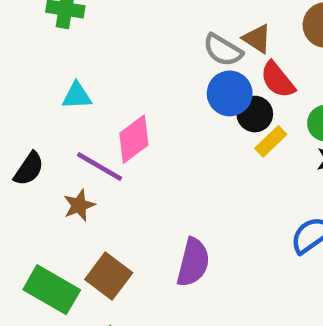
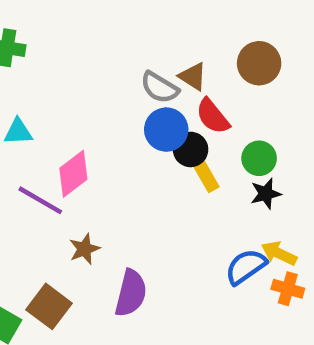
yellow rectangle: (271, 141) -> (206, 176), turned -76
brown star: (79, 205) -> (84, 249), moved

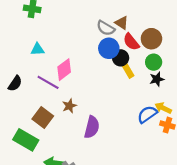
brown circle: (259, 63) -> (151, 39), moved
brown square: (49, 306) -> (43, 118), moved

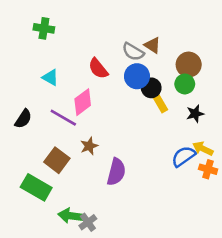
red semicircle: (131, 42) -> (98, 68), moved
cyan triangle: (37, 49) -> (50, 78), turned 32
green circle: (154, 62) -> (185, 84), moved

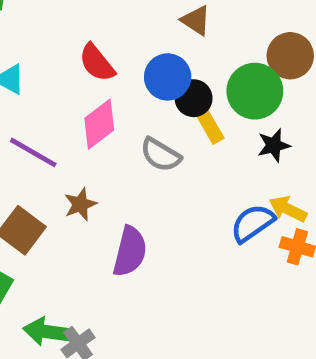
gray semicircle: (133, 52) -> (161, 155), moved
brown circle: (189, 65) -> (290, 56), moved
green circle: (185, 84) -> (255, 91), size x1.5
pink diamond: (83, 102) -> (99, 124), moved

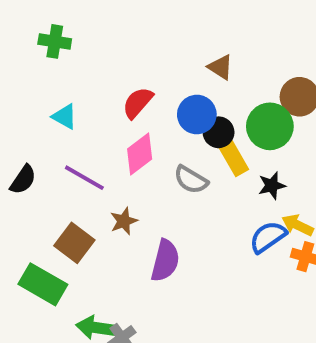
red semicircle: (97, 63) -> (138, 103), turned 80
yellow rectangle: (210, 126) -> (232, 156), size x1.4
black star: (274, 145) -> (272, 186), moved

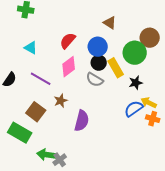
black circle: (219, 132) -> (99, 63), moved

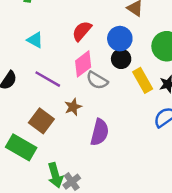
yellow rectangle: (116, 68) -> (143, 80), moved
gray semicircle: (95, 80) -> (97, 80), moved
green arrow: (47, 155) -> (55, 175), turned -114

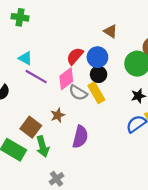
red semicircle: (82, 31) -> (75, 56), moved
purple line: (48, 79) -> (36, 77), moved
yellow rectangle: (143, 80) -> (96, 93), moved
green arrow: (55, 175) -> (43, 146), moved

